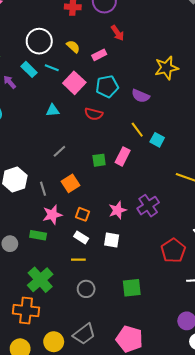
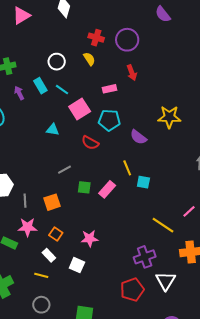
white circle: (39, 41) -> (57, 62), size x0.7
yellow semicircle: (73, 47) -> (89, 59), moved
cyan square: (157, 140) -> (143, 182), turned -32
gray line: (59, 151) -> (64, 170), moved
purple cross: (148, 206) -> (145, 257), moved

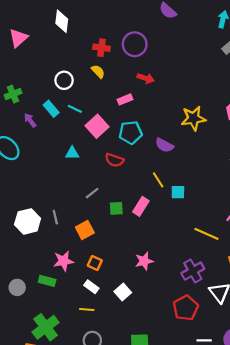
red arrow: (132, 73) -> (146, 78), turned -42
gray line: (25, 201) -> (55, 217), moved
pink star: (90, 238) -> (144, 261), moved
white square: (77, 265) -> (123, 292), turned 35

